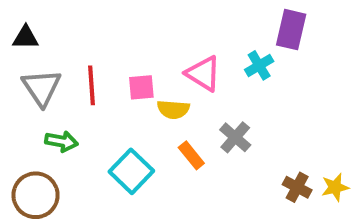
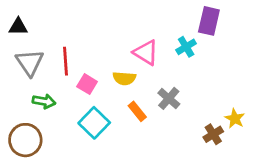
pink square: (141, 87) -> (87, 84), moved, turned 36
brown cross: (297, 187) -> (213, 134), turned 30
yellow star: (335, 187) -> (235, 119), moved, turned -30

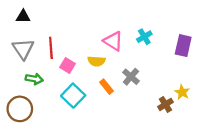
purple rectangle: (209, 21) -> (183, 46), moved
black triangle: (18, 27) -> (23, 17), moved

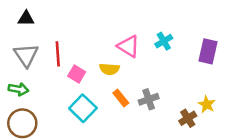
gray cross: (131, 77) -> (149, 99), moved, turned 30
green arrow: (34, 79) -> (19, 89), moved

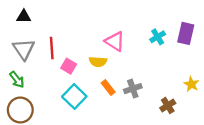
cyan cross: (164, 41) -> (158, 37), moved
purple rectangle: (208, 51) -> (186, 33), moved
green arrow: (19, 89) -> (17, 80), turned 42
yellow star: (207, 104) -> (191, 84), moved

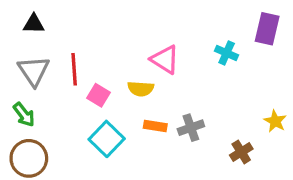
purple rectangle: (186, 33) -> (267, 29), moved
cyan cross: (158, 37) -> (227, 53), turned -35
orange rectangle: (108, 87) -> (155, 126), turned -42

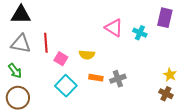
black triangle: (34, 24) -> (21, 15), size x1.5
pink triangle: (165, 60) -> (114, 28), moved
gray triangle: (34, 71) -> (21, 44), turned -45
brown cross: (241, 152) -> (166, 94), moved, turned -32

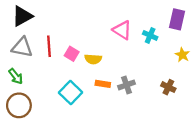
black triangle: (21, 15) -> (22, 16), turned -30
pink square: (61, 59) -> (72, 54), moved
yellow star: (170, 75) -> (182, 55), moved
brown cross: (166, 94) -> (168, 87), moved

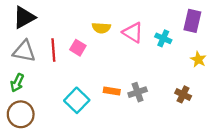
pink square: (72, 54) -> (78, 48), moved
yellow semicircle: (93, 59) -> (101, 28), moved
green arrow: (16, 76) -> (17, 83), turned 63

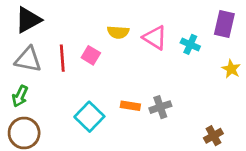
brown cross: (183, 94) -> (213, 136), moved, turned 35

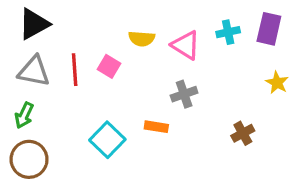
cyan cross: (190, 44) -> (228, 32), moved, turned -36
gray cross: (160, 107) -> (184, 94), moved
brown cross: (213, 136) -> (243, 133), moved

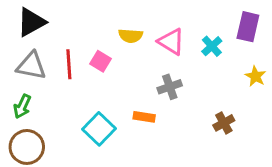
cyan cross: (228, 32) -> (212, 46), moved, turned -30

